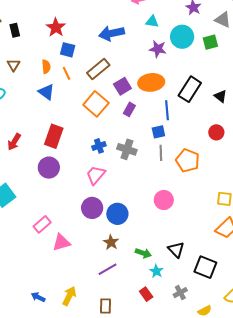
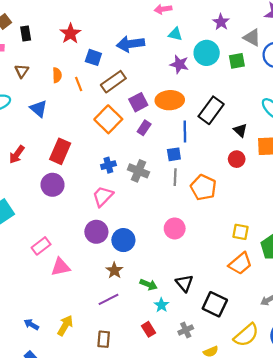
blue square: (68, 50) -> (93, 57), moved
blue triangle: (46, 92) -> (38, 109), moved
black triangle: (220, 96) -> (240, 130), moved

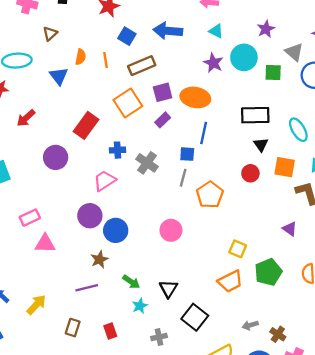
orange semicircle: (57, 75) -> (81, 57), moved
black rectangle: (211, 110) -> (255, 115), moved, turned 40
red rectangle: (60, 151) -> (86, 125), moved
red rectangle: (149, 329) -> (110, 331), moved

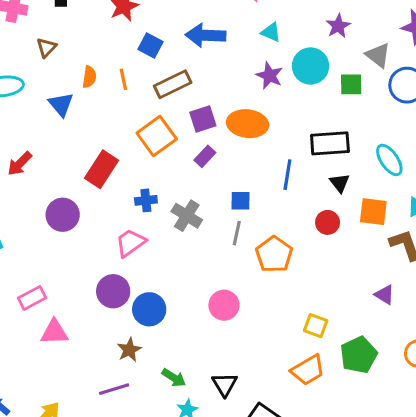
blue line: (204, 133) -> (287, 175), moved

